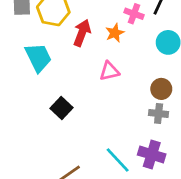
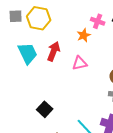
red arrow: (82, 33) -> (54, 51), moved
black square: (62, 108) -> (45, 109), moved

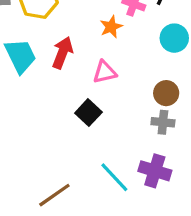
black square: (45, 109) -> (88, 113), moved

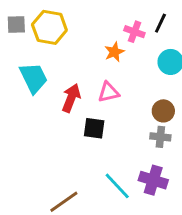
red arrow: (63, 53) -> (71, 98), moved
black square: (88, 113) -> (94, 128), turned -35

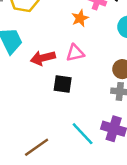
red arrow: (71, 98) -> (43, 58), turned -125

